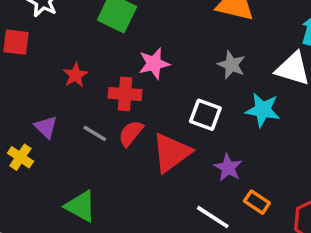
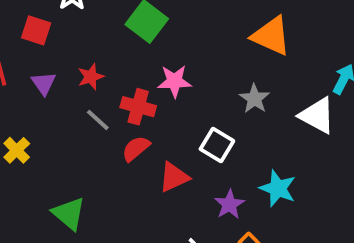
cyan star: (263, 110) -> (278, 188), moved
purple triangle: (46, 127) -> (44, 83), moved
gray line: (95, 133) -> (98, 120), moved
red triangle: (171, 153) -> (174, 177), size x0.7

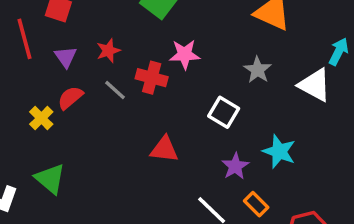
red semicircle: (136, 149) -> (70, 98), moved
red triangle: (174, 177) -> (164, 149), moved, turned 32
green triangle: (69, 214) -> (50, 179), moved

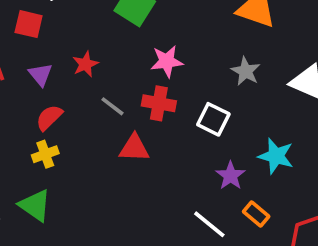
red cross: (152, 78) -> (159, 103), moved
gray line: (115, 90) -> (113, 106), moved
yellow cross: (41, 118) -> (45, 154), moved, turned 30
red triangle: (164, 149) -> (134, 148), moved

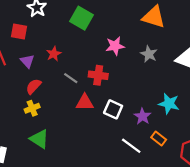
pink star: (167, 61) -> (115, 46), moved
white square: (213, 119) -> (113, 109), moved
green triangle: (35, 205) -> (39, 139), moved

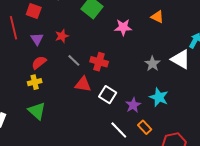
orange triangle: (154, 17) -> (157, 17), size x0.6
pink star: (115, 46) -> (123, 27), moved
gray star: (149, 54) -> (152, 64), moved

